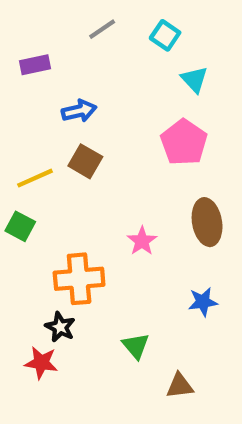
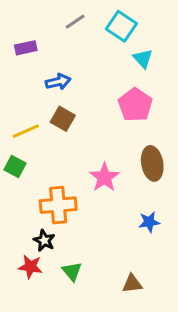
cyan square: (165, 35) -> (121, 26), size x1.4
pink star: (142, 241) -> (104, 177), size x1.4
green triangle: (136, 346) -> (72, 271), moved

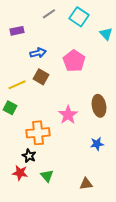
cyan triangle: (143, 59) -> (106, 34), moved
pink pentagon: (135, 105) -> (74, 61), moved

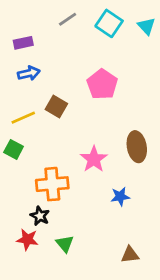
cyan triangle: (106, 34) -> (146, 26), moved
blue arrow: (38, 53) -> (29, 73), moved
blue star: (97, 144) -> (120, 197), moved
brown triangle: (86, 184) -> (130, 255), moved

